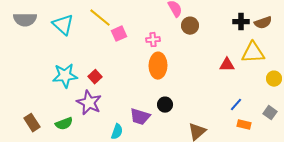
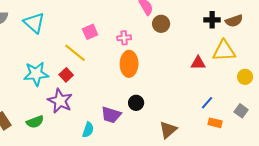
yellow line: (100, 18) -> (75, 53), moved

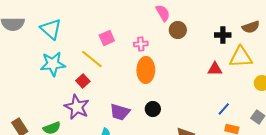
black cross: (212, 20) -> (223, 35), moved
cyan star: (36, 74) -> (53, 64), moved
purple trapezoid: (111, 115) -> (120, 112), moved

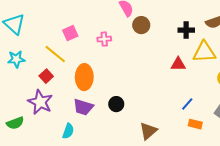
cyan star: (53, 64) -> (16, 59), size x0.7
orange ellipse: (146, 70) -> (84, 77), moved

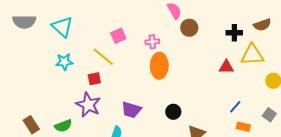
red square: (46, 76) -> (94, 79), turned 32
orange ellipse: (84, 77) -> (159, 66), moved
black circle: (116, 104) -> (173, 112), moved

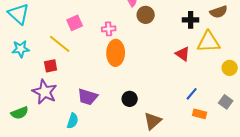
red triangle: (226, 67) -> (183, 54), turned 35

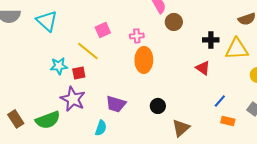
black cross: (191, 20) -> (211, 40), moved
cyan star: (21, 49) -> (59, 66), moved
red triangle: (183, 54) -> (203, 68), moved
green semicircle: (20, 113) -> (48, 120), size x1.4

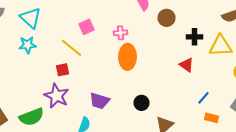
brown circle: (174, 22) -> (166, 18), moved
cyan star: (59, 66) -> (28, 45), moved

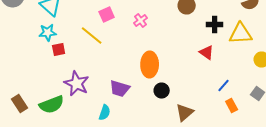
pink cross: (120, 33) -> (141, 20), turned -32
orange ellipse: (128, 57) -> (150, 64), moved
red square: (62, 70) -> (59, 50), moved
orange rectangle: (212, 118) -> (232, 106), turned 48

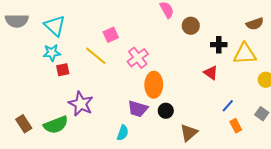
pink cross: (141, 20) -> (138, 58), moved, size x1.5
purple trapezoid: (120, 88) -> (138, 109), moved
cyan semicircle: (105, 112) -> (123, 133), moved

